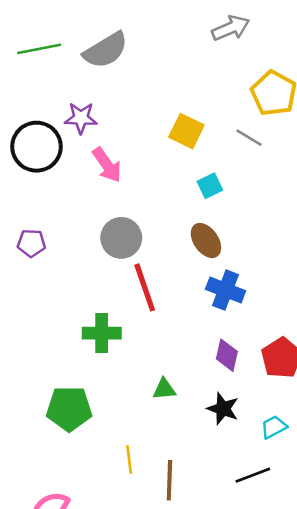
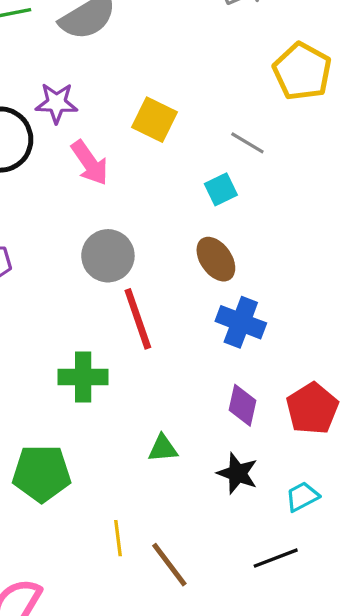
yellow square: (186, 131) -> (154, 120), moved
gray line: (249, 138) -> (247, 143), moved
brown line: (169, 480) -> (169, 565), turned -39

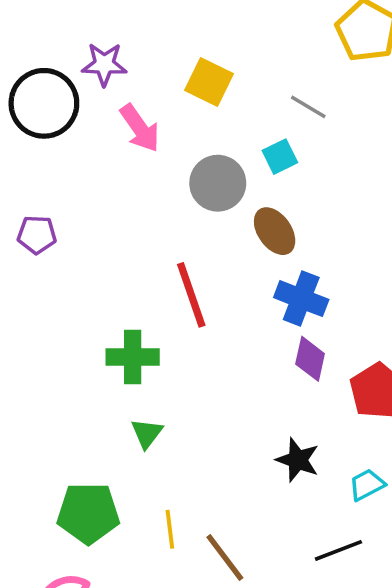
gray circle: (108, 256) -> (218, 183), moved
purple diamond: (242, 405) -> (310, 359), moved
green triangle: (163, 448) -> (147, 433), moved, turned -48
green pentagon: (42, 473) -> (88, 513), moved

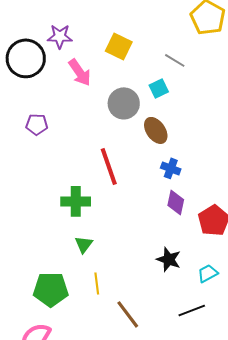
purple pentagon: (37, 235) -> (37, 124), moved
blue cross: (301, 299) -> (171, 168), size x0.7
yellow line: (170, 529) -> (97, 283), moved

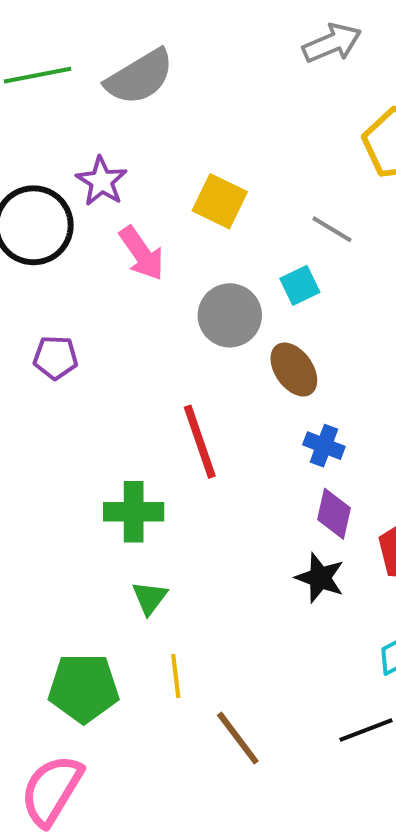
purple star: (60, 36) -> (102, 181), turned 30
black star: (169, 259) -> (320, 578), moved

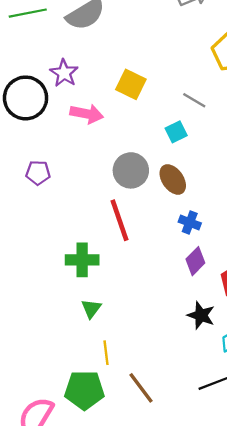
pink arrow: (142, 253) -> (87, 114), turned -44
gray circle: (230, 315) -> (131, 170), moved
purple diamond: (334, 514) -> (195, 261), turned 32
black star: (320, 578) -> (201, 315), moved
green pentagon: (84, 688) -> (84, 390), moved

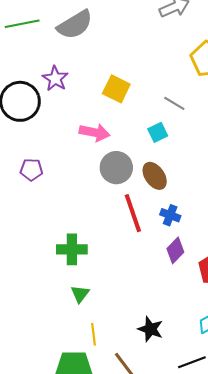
pink arrow: (87, 114) -> (95, 132), moved
red line: (120, 220) -> (133, 213), moved
black star: (201, 315) -> (150, 329), moved

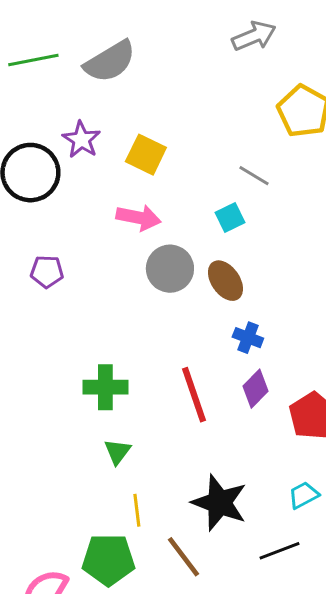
yellow square: (116, 89) -> (146, 155), moved
red line: (133, 213) -> (194, 395), moved
black star: (150, 329) -> (219, 503), size x1.5

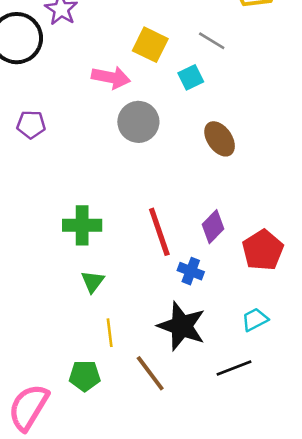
yellow square: (146, 155) -> (150, 45), moved
brown ellipse: (225, 281) -> (220, 139), moved
blue cross: (248, 338) -> (191, 271), moved
green pentagon: (108, 560) -> (85, 376), size x0.7

